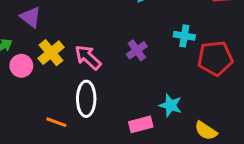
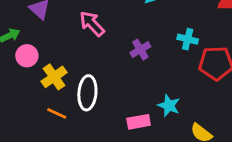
yellow cross: (51, 53) -> (54, 77), moved
pink arrow: (88, 57) -> (92, 24), moved

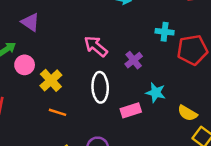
pink arrow: (92, 24) -> (96, 46), moved
purple cross: (140, 50) -> (134, 60), moved
white ellipse: (87, 93) -> (100, 87), moved

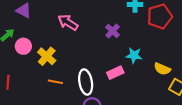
pink arrow: (96, 46) -> (68, 22), moved
white ellipse: (100, 87) -> (86, 82), moved

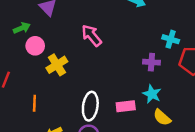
purple cross: (113, 31) -> (151, 62), moved, turned 32
yellow semicircle: (162, 69) -> (162, 117), moved
orange line: (55, 82) -> (34, 103), moved, turned 64

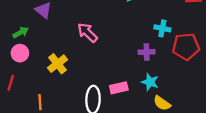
pink circle: (35, 46) -> (20, 53), moved
pink rectangle: (126, 106) -> (119, 88), moved

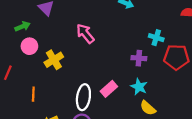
pink circle: (20, 53) -> (29, 46), moved
pink rectangle: (119, 88) -> (109, 89), turned -35

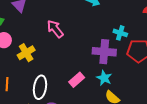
purple cross: (139, 58) -> (104, 52), size x1.6
white ellipse: (83, 97) -> (40, 87), moved

